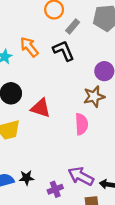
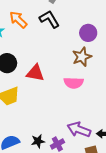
pink semicircle: (81, 124) -> (74, 83), turned 102
black star: (27, 178) -> (38, 141), moved

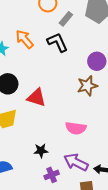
pink semicircle: (74, 83) -> (76, 128), moved
black star: (38, 141) -> (41, 151), moved

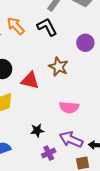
brown star: (87, 86) -> (59, 67), moved, turned -30

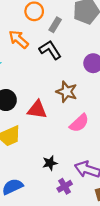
orange arrow: (16, 26) -> (19, 39), moved
pink semicircle: (69, 107) -> (79, 123), moved, turned -42

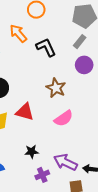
gray rectangle: (55, 25) -> (80, 42), moved
red triangle: (37, 110) -> (25, 112), moved

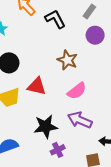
black star: (32, 152) -> (46, 127), size x1.6
purple arrow: (65, 162) -> (80, 120), moved

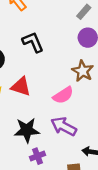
black L-shape: (55, 19) -> (33, 42), moved
brown star: (67, 60) -> (83, 71), moved

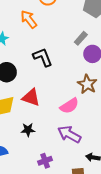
gray rectangle: (84, 12) -> (81, 38), moved
black star: (27, 130) -> (28, 130), moved, size x0.6

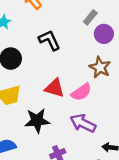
red triangle: (31, 97) -> (55, 88), moved
black star: (28, 130) -> (37, 121), size x1.6

